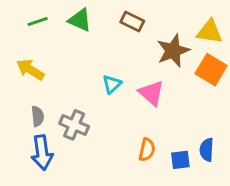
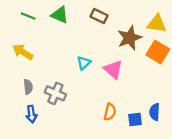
green line: (38, 22) -> (28, 16), turned 40
blue arrow: (42, 153) -> (31, 114), size x0.7

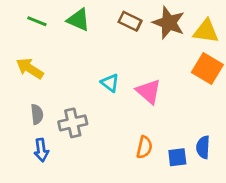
brown star: (129, 38) -> (169, 23), moved, turned -30
cyan triangle: (84, 63) -> (110, 83), turned -40
gray cross: (55, 93) -> (73, 123), turned -36

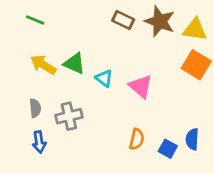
green triangle: (78, 20) -> (74, 63), moved
yellow arrow: (30, 68) -> (43, 65), moved
blue square: (177, 157) -> (168, 149), turned 36

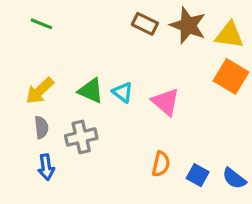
green triangle: (74, 63) -> (91, 91), moved
yellow arrow: (43, 65) -> (40, 91), moved, turned -75
blue semicircle: (192, 139) -> (234, 178), moved, turned -55

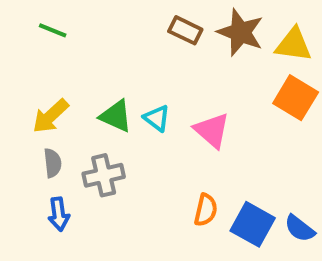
blue square: (198, 175) -> (253, 224), size x1.5

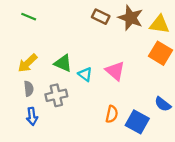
cyan triangle: (157, 118) -> (85, 74), moved
blue semicircle: (300, 228) -> (163, 104), moved

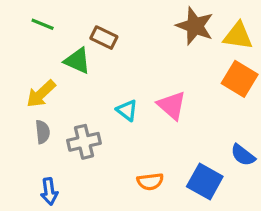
brown rectangle: (101, 17) -> (104, 38), moved
green triangle: (63, 63) -> (77, 61), moved
orange semicircle: (112, 114) -> (150, 182), moved, turned 70
blue arrow: (32, 116) -> (49, 191), moved

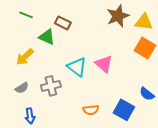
brown star: (195, 26) -> (118, 16), turned 30
cyan triangle: (127, 110) -> (77, 67), size x1.5
gray semicircle: (43, 132) -> (22, 88), moved, turned 64

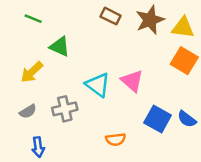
brown rectangle: (63, 23) -> (111, 16), moved
blue square: (124, 110) -> (158, 119), moved

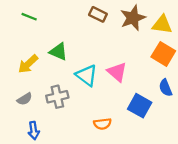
green triangle: (60, 47) -> (58, 52), moved
blue semicircle: (187, 119) -> (166, 88), moved, turned 30

